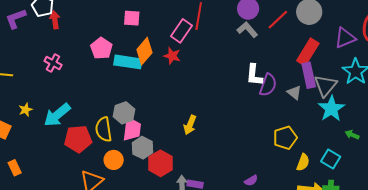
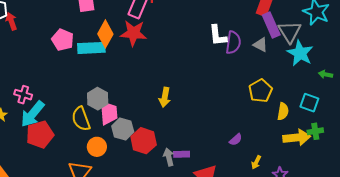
red star: (172, 56) -> (133, 33), size x1.5
pink cross: (53, 63) -> (23, 95), moved
red pentagon: (78, 139) -> (40, 135), moved

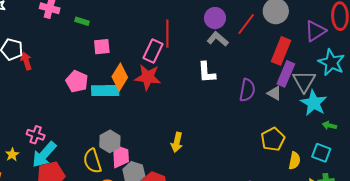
purple rectangle: (271, 25) -> (286, 74), turned 45
white L-shape: (218, 36) -> (207, 72), moved
green arrow: (326, 74) -> (329, 126), moved

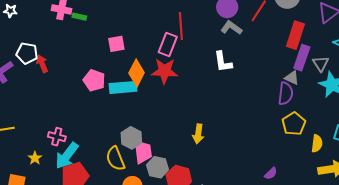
green rectangle: (82, 21) -> (79, 17), moved
gray triangle: (304, 81) -> (321, 64), size x0.7
purple semicircle: (247, 90) -> (286, 93), moved

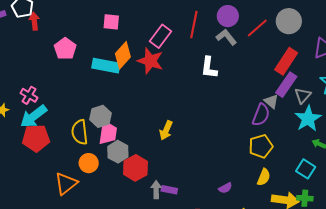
red line: (181, 26) -> (194, 25), moved
pink pentagon: (94, 80) -> (65, 49), moved
yellow semicircle: (317, 143) -> (264, 177), moved

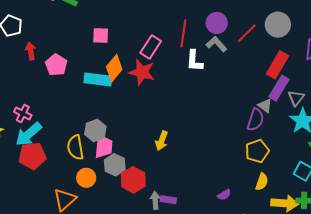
red arrow: (34, 21) -> (31, 51), moved
white L-shape: (209, 68) -> (194, 61), moved

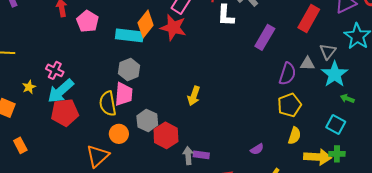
purple rectangle: (279, 88) -> (265, 37), moved
gray triangle: (265, 106) -> (307, 64), moved, turned -35
gray hexagon: (95, 130) -> (129, 70), moved
pink trapezoid: (104, 146) -> (124, 94), moved

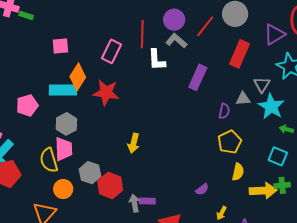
pink pentagon: (88, 21) -> (27, 105), moved, turned 30
red star: (173, 28) -> (106, 92), moved
purple semicircle: (287, 74) -> (224, 111), size x0.7

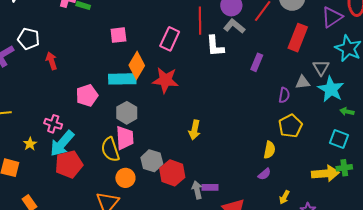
purple rectangle: (198, 77) -> (257, 62), size x0.7
yellow semicircle: (238, 172) -> (269, 150), moved

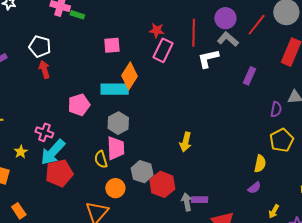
white pentagon: (29, 39) -> (40, 46), moved
white L-shape: (215, 46) -> (208, 59), turned 80
red star: (165, 80) -> (157, 30), moved, size x0.6
yellow semicircle: (110, 149) -> (101, 159), size x0.7

